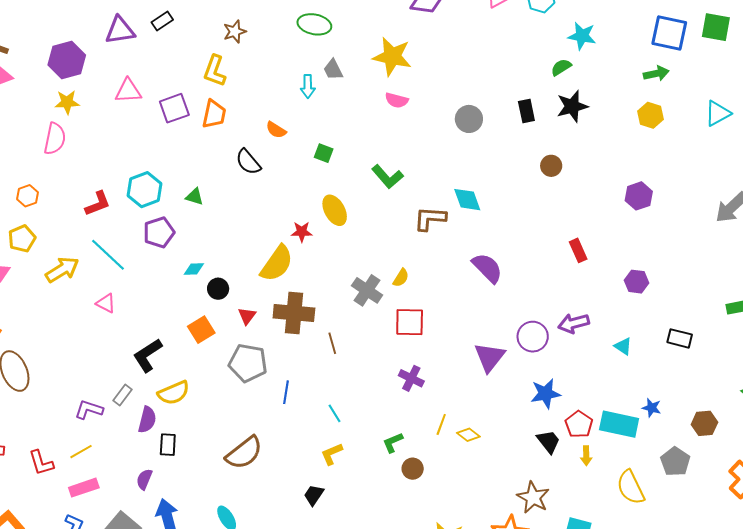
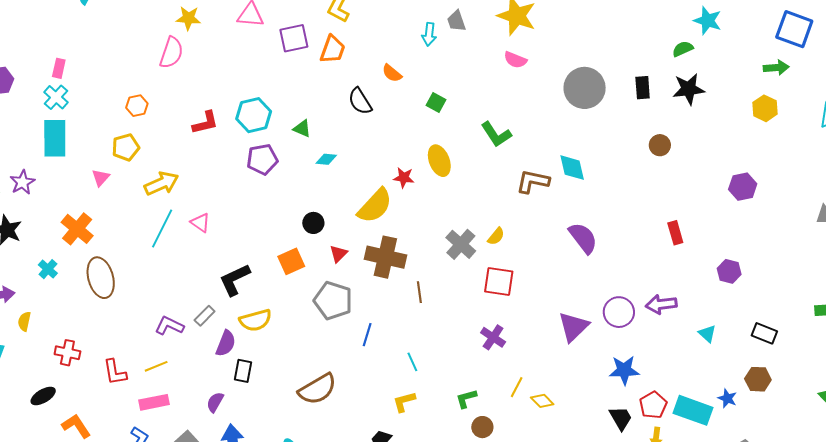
gray circle: (469, 119) -> (585, 88), size x1.5
cyan line: (108, 255) -> (162, 228), moved, turned 66
cyan diamond: (194, 269) -> (326, 159), moved
brown hexagon: (704, 423) -> (758, 379), moved

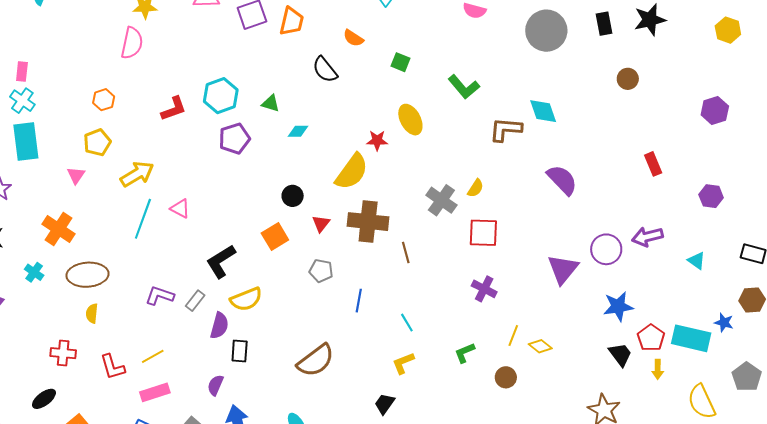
brown ellipse: (101, 278) -> (88, 275), turned -72
gray pentagon: (333, 301) -> (321, 271), size x0.6
yellow semicircle: (24, 321) -> (92, 313), moved
purple L-shape: (169, 326) -> (160, 296), moved
brown circle: (482, 427) -> (506, 377), moved

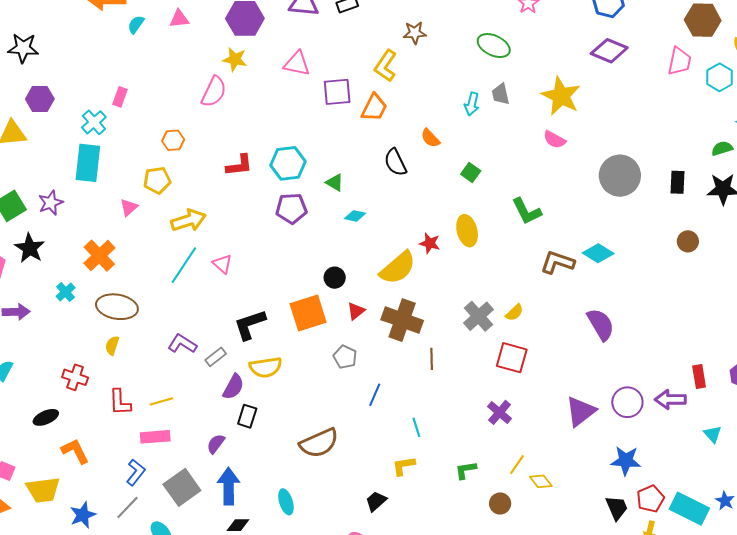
pink rectangle: (22, 72) -> (120, 97), moved
cyan diamond: (543, 111) -> (598, 253), turned -52
red rectangle: (653, 164) -> (699, 377), moved
orange square: (275, 237) -> (308, 313), size x1.4

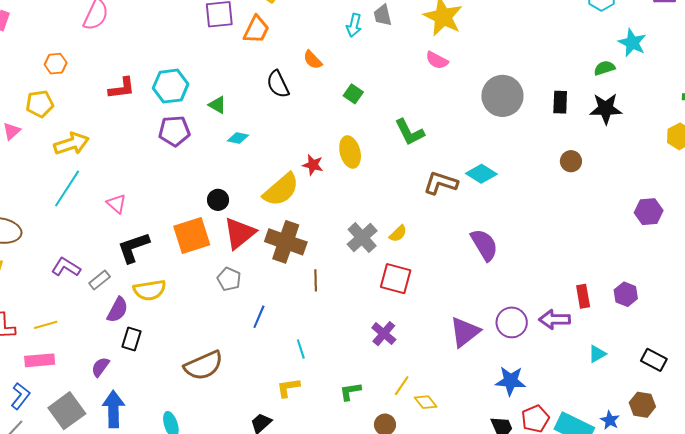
pink triangle: (222, 264) -> (116, 204), moved
red triangle: (356, 311) -> (240, 233), size x1.8
cyan triangle: (713, 434) -> (597, 354), turned 42

